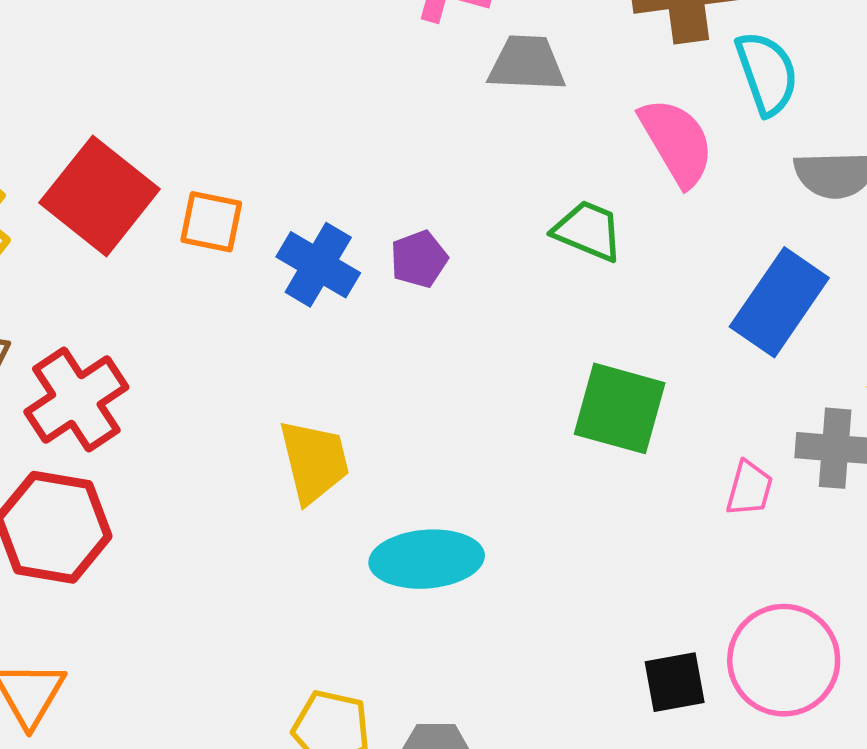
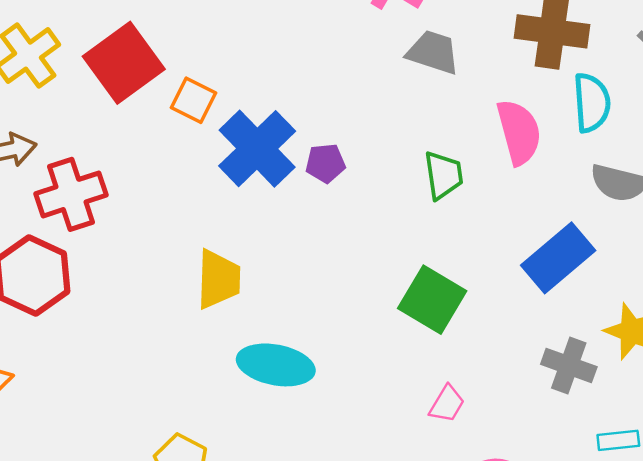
green trapezoid: (588, 231) -> (443, 175), turned 44
blue cross: (318, 265) -> (257, 149), size x1.4
pink trapezoid: (749, 488) -> (447, 404), moved

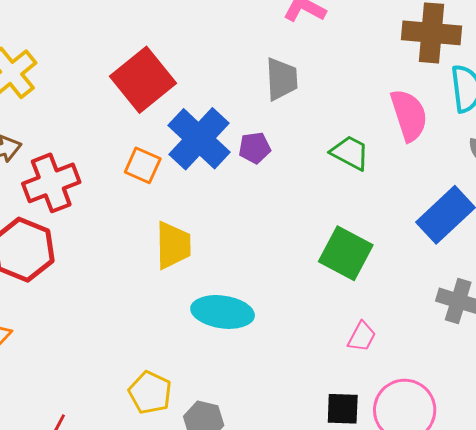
gray trapezoid: (433, 52) -> (282, 79), moved, turned 72
red square: (124, 63) -> (143, 80), moved
orange square: (194, 100) -> (143, 165), moved
green trapezoid: (443, 175) -> (350, 153), turned -51

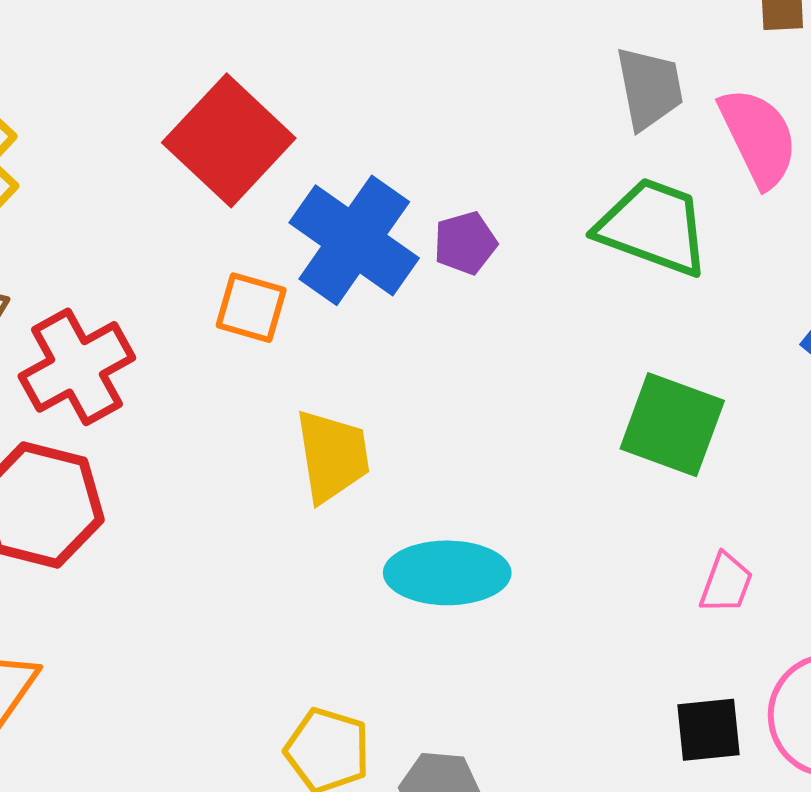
gray trapezoid: (282, 79) -> (649, 88), moved
green trapezoid: (350, 153) -> (653, 227), size x1.5

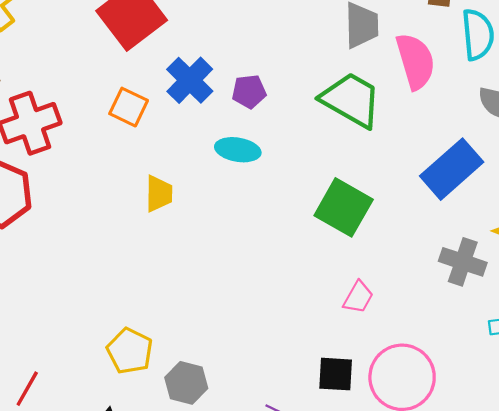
blue cross: (354, 240) -> (190, 80), size x0.7
yellow trapezoid: (332, 456) -> (159, 194), size x0.7
cyan ellipse: (447, 573) -> (238, 150), moved, size x0.7

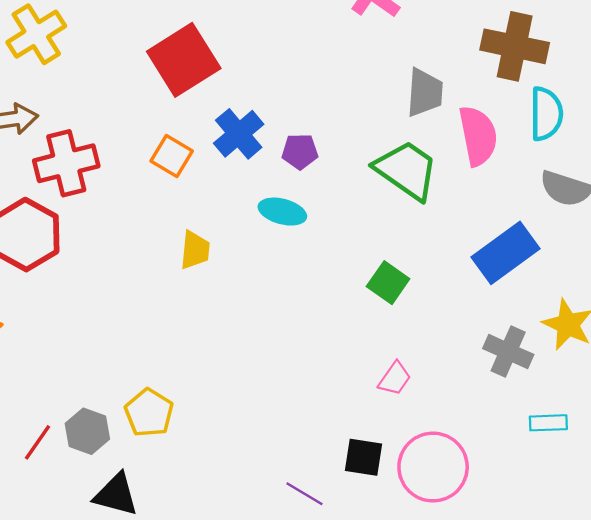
green square: (344, 207) -> (388, 283), size x0.7
gray hexagon: (186, 383) -> (87, 431), moved

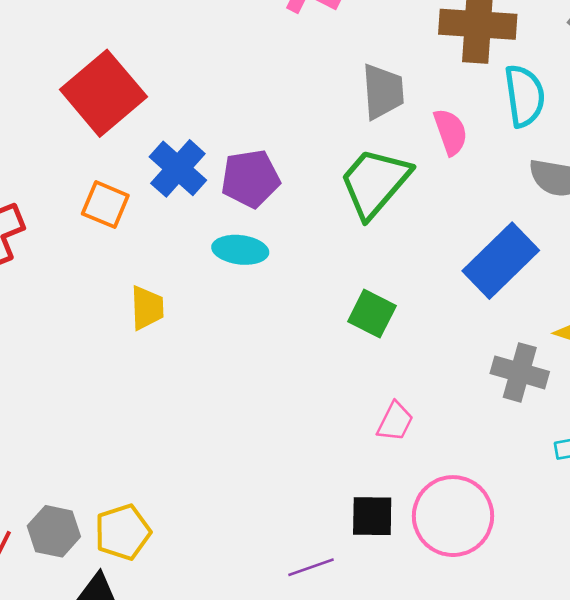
pink semicircle: (478, 136) -> (451, 132), size x0.7
purple pentagon: (300, 151) -> (250, 179), size x1.4
green trapezoid: (407, 170) -> (375, 183), turned -76
yellow pentagon: (149, 413) -> (123, 532), moved, turned 30
purple line: (304, 494) -> (311, 567), turned -42

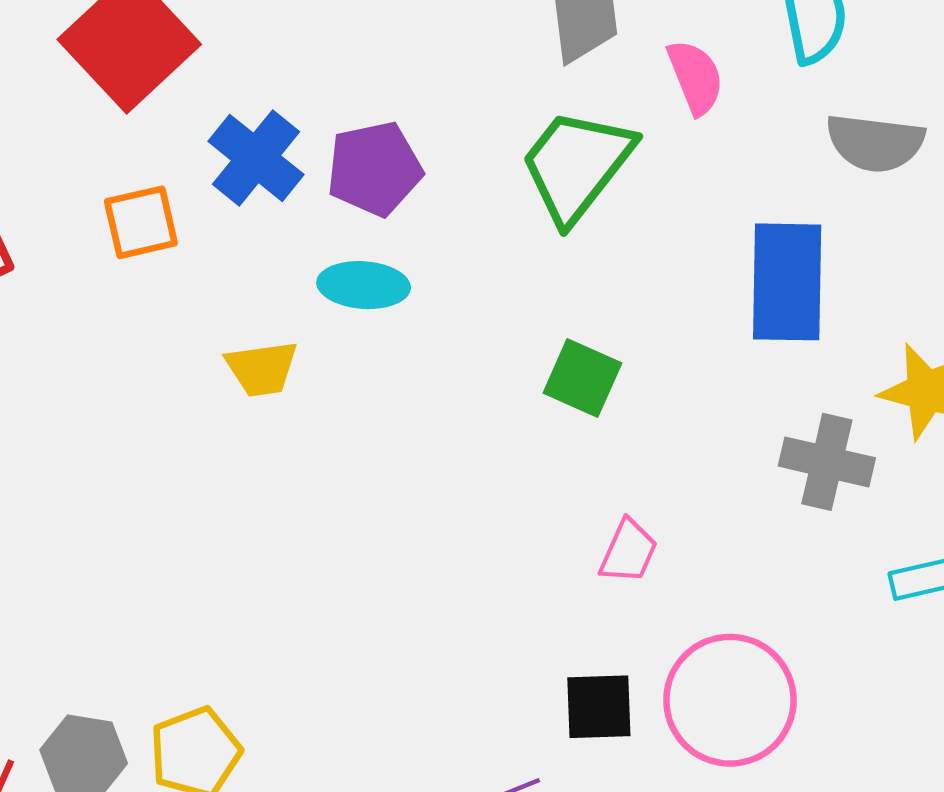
orange square: (105, 205) -> (141, 222), turned -33
blue rectangle: (501, 261) -> (787, 282), turned -42
yellow trapezoid: (147, 308) -> (262, 369), moved, turned 87

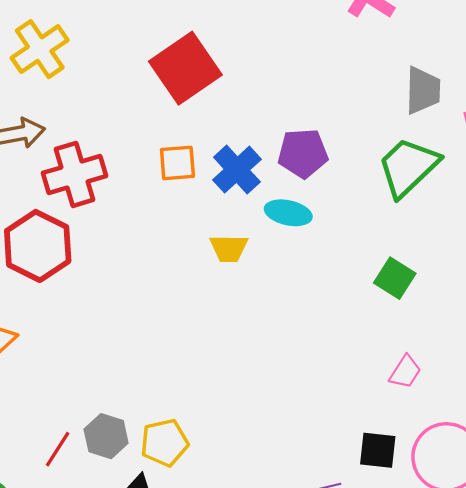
blue cross: (256, 158) -> (237, 170), moved

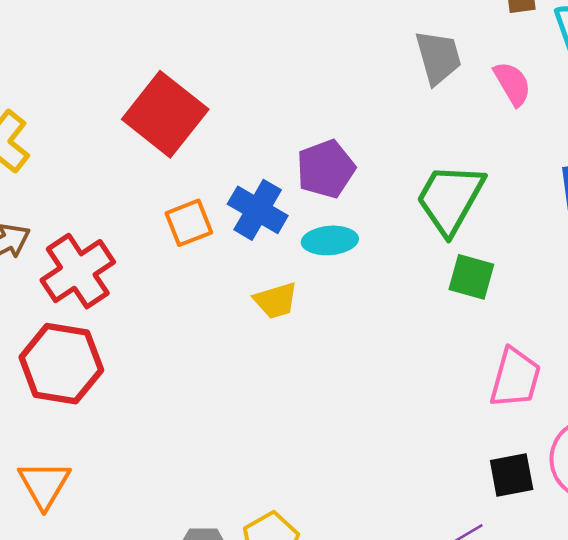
green trapezoid: (408, 167) -> (450, 199), moved
pink trapezoid: (405, 372) -> (515, 378), size x1.5

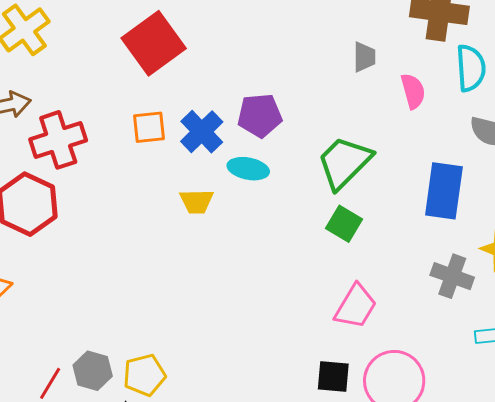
gray trapezoid: (438, 57) -> (364, 57), size x0.7

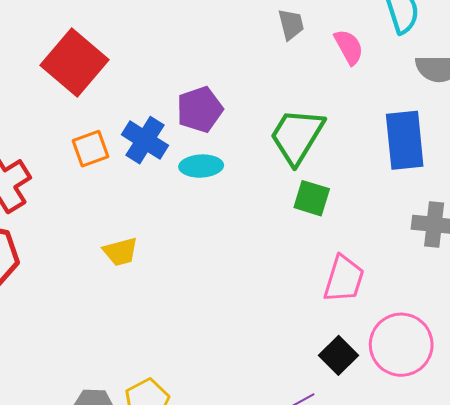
yellow trapezoid: (197, 201) -> (120, 252), moved
black square: (333, 376) -> (338, 355), turned -36

